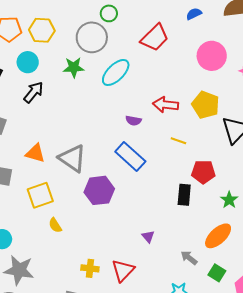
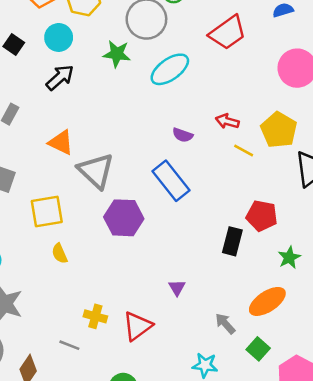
red arrow: (166, 105) -> (227, 121), size x0.7
yellow line: (178, 141) -> (244, 151), moved
orange triangle: (35, 153) -> (61, 142), moved

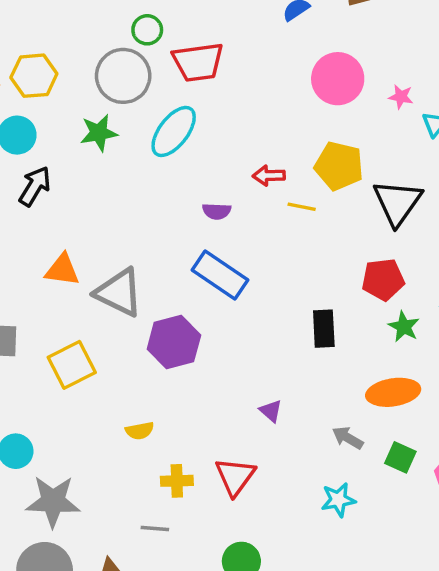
red trapezoid: (228, 33) -> (198, 62), moved, turned 45
red pentagon: (262, 216) -> (383, 279), moved
yellow semicircle: (60, 253) -> (140, 431), moved, turned -60
orange ellipse: (267, 301) -> (393, 392), turned 42

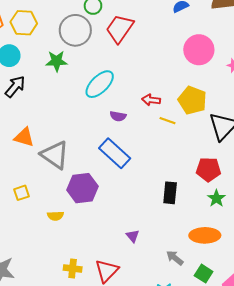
red trapezoid: (198, 62) -> (120, 29), turned 124
cyan ellipse: (174, 131) -> (100, 84), moved
yellow square: (72, 365) -> (22, 193), size x0.6
yellow semicircle: (140, 431) -> (55, 216), moved

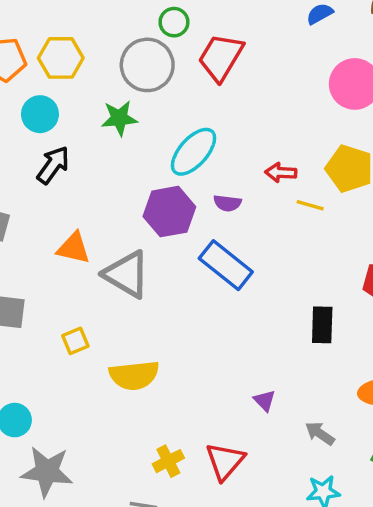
purple hexagon: (82, 188) -> (169, 212), moved
yellow semicircle: (55, 216) -> (134, 375), size x1.8
gray arrow: (175, 258) -> (320, 433), moved
yellow cross: (73, 268) -> (168, 461), turned -30

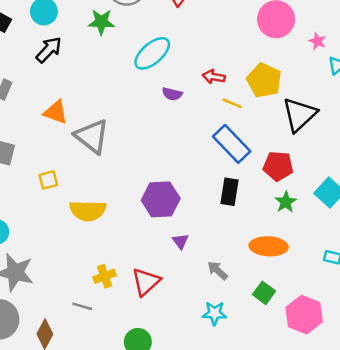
purple hexagon: (169, 212) -> (161, 199), moved
blue rectangle: (226, 265) -> (232, 144), moved

